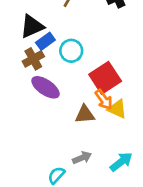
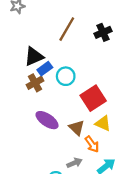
purple ellipse: (45, 87) -> (47, 120), moved
orange arrow: (104, 99) -> (92, 144), moved
brown triangle: (85, 114) -> (77, 128), turned 49

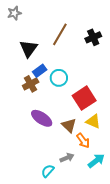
black triangle: (34, 56) -> (29, 49), moved, turned -30

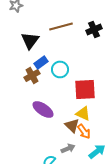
brown line: (60, 34) -> (61, 26), turned 45
red square: (84, 98) -> (85, 89), turned 30
yellow triangle: (93, 121) -> (83, 113), moved
brown triangle: (69, 125) -> (72, 125), moved

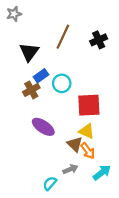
brown line: (61, 26) -> (63, 37), turned -50

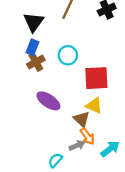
blue rectangle: (41, 76) -> (32, 47), moved, turned -32
orange arrow: (88, 151) -> (87, 136), moved

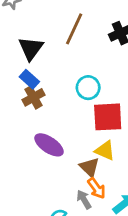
blue rectangle: (32, 47) -> (29, 79), turned -70
cyan circle: (68, 55) -> (88, 88), moved
gray arrow: (77, 145) -> (84, 199), turned -98

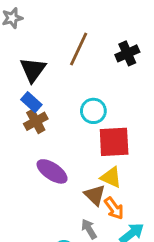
orange arrow: (96, 188) -> (114, 208), moved

